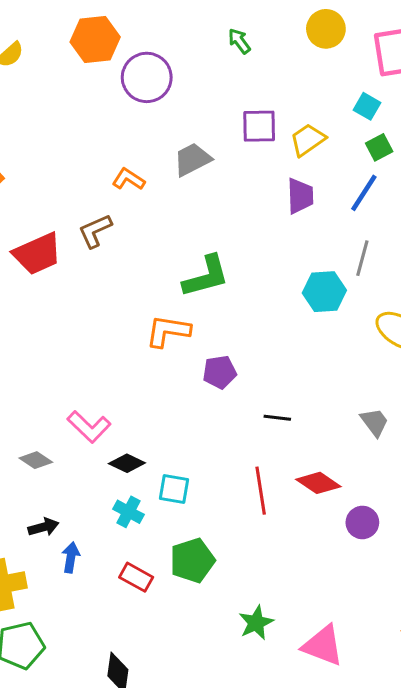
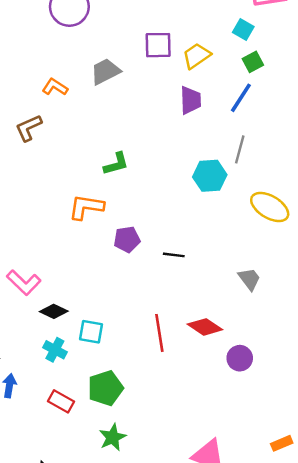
green L-shape: (206, 276) -> (116, 164), size x0.7
black line: (277, 418) -> (174, 255), moved
green star: (256, 623) -> (113, 437), moved

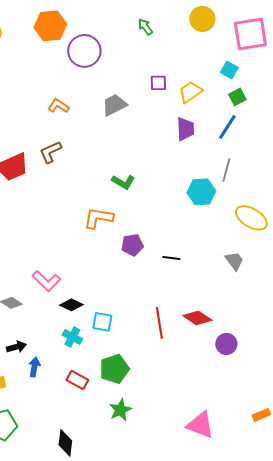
purple square: (158, 45) -> (158, 83), size x0.7
orange L-shape: (55, 87) -> (58, 106), moved
green L-shape: (116, 164) -> (123, 182), turned 45
gray trapezoid: (249, 279) -> (234, 261), moved

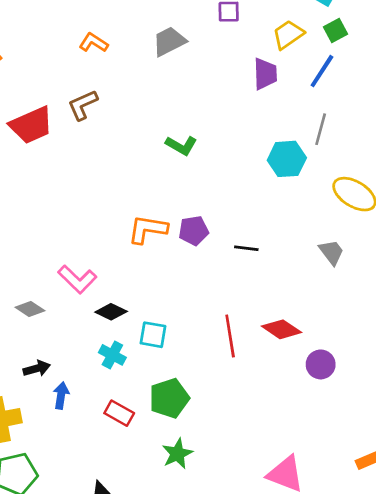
yellow trapezoid: (190, 92) -> (288, 35), moved
orange L-shape: (98, 218) -> (148, 229), moved

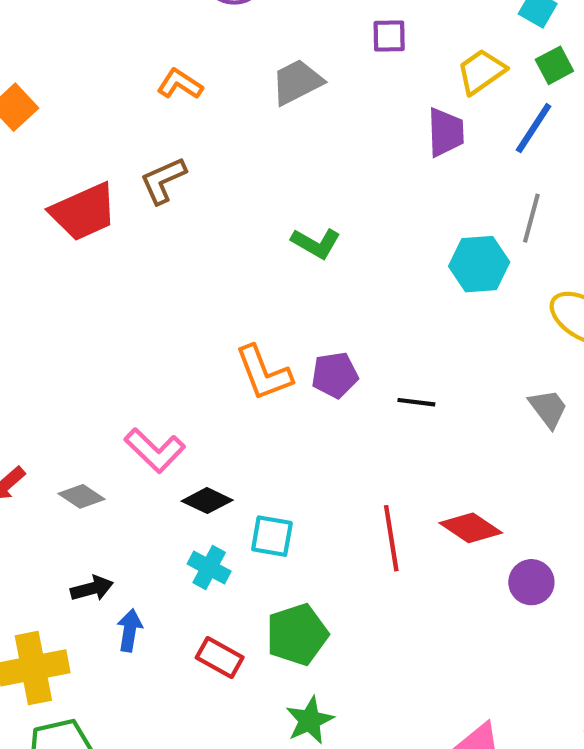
orange L-shape: (148, 229) -> (264, 373), turned -120

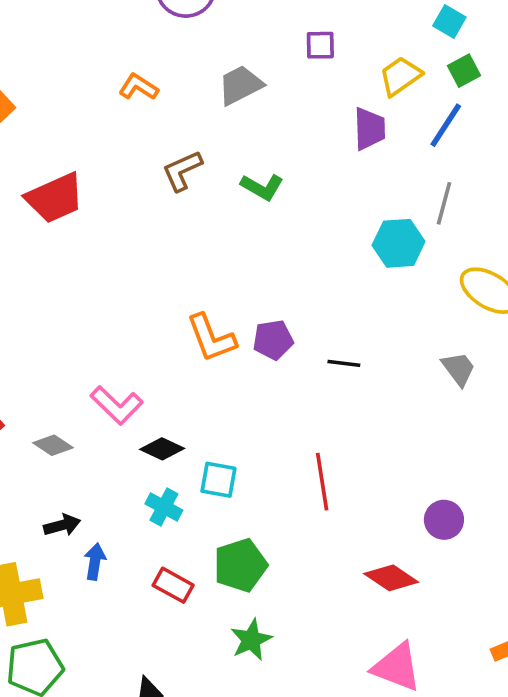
brown L-shape: (163, 180) -> (182, 171), moved
green L-shape: (316, 243) -> (262, 187), moved
red diamond: (471, 528) -> (391, 578), moved

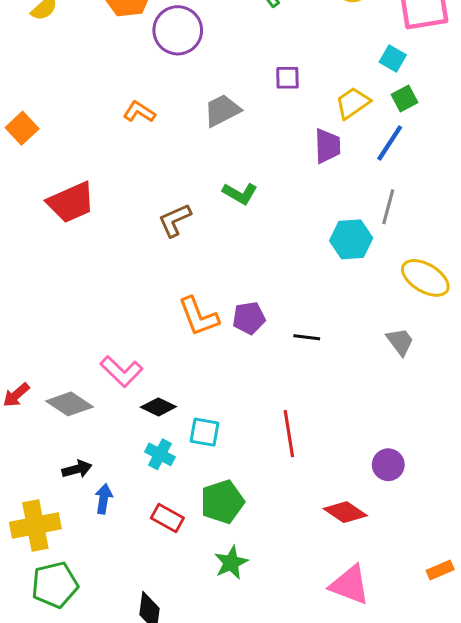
brown L-shape: (182, 171) -> (175, 220), moved
gray diamond: (53, 445) -> (69, 404), size x1.4

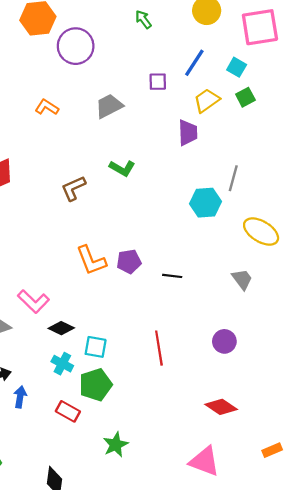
blue line: (390, 143) -> (194, 63), moved
purple circle: (388, 465) -> (224, 341), moved
green pentagon: (222, 502) -> (96, 385), moved
red diamond: (345, 512) -> (221, 407), moved

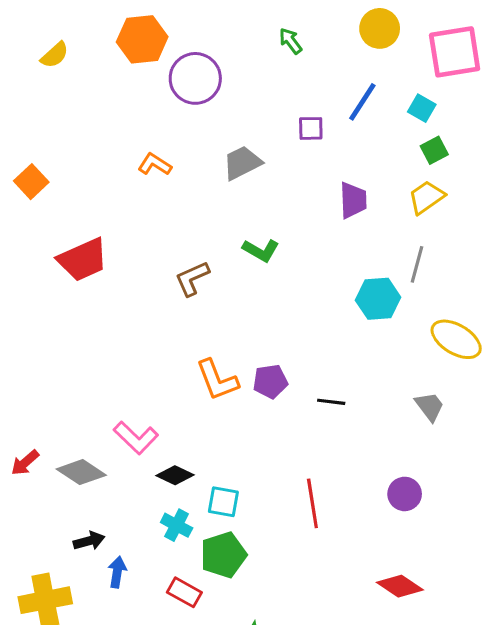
yellow trapezoid: (207, 100) -> (426, 197), moved

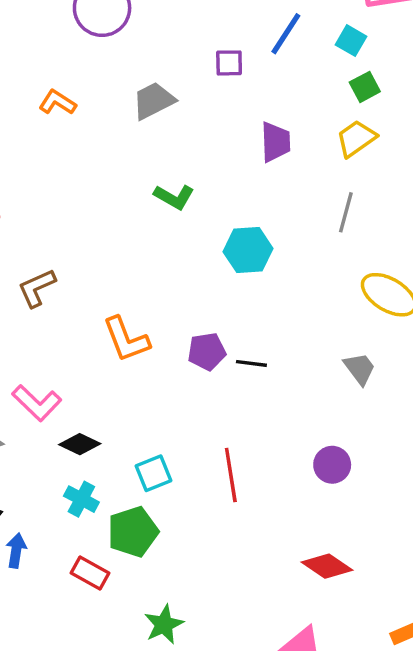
brown L-shape: (192, 278) -> (37, 288), moved
cyan hexagon: (378, 299) -> (248, 250), moved
purple pentagon: (270, 381) -> (207, 351), moved
cyan square: (223, 502) -> (154, 473), moved, turned -32

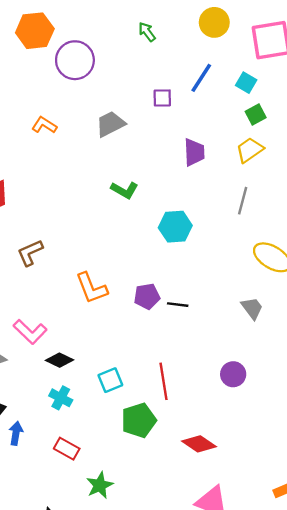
green pentagon: (133, 532) -> (139, 420), moved
red diamond: (327, 566) -> (199, 444), moved
green star: (164, 624) -> (100, 485), moved

